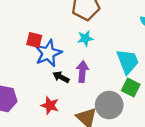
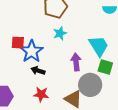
purple arrow: (82, 71) -> (76, 62), moved
black arrow: (61, 77) -> (38, 71), moved

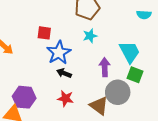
red square: (18, 43) -> (44, 33), moved

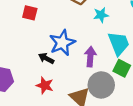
cyan star: (90, 36) -> (101, 15), moved
blue star: (59, 53) -> (62, 43), moved

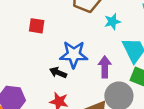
blue star: (62, 43) -> (74, 55), turned 30

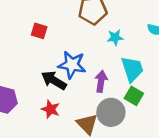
black arrow: (58, 73) -> (54, 80), size x1.5

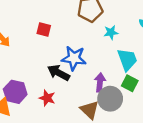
purple arrow: (101, 81) -> (100, 82), moved
red star: (51, 109) -> (47, 98), moved

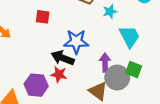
green square: (130, 83) -> (134, 69), moved
purple hexagon: (15, 92) -> (36, 85), moved
red star: (47, 98) -> (59, 74), moved

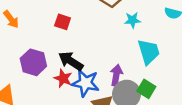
red square: (43, 17) -> (63, 22), moved
blue star: (76, 42) -> (86, 83), moved
purple hexagon: (36, 85) -> (33, 62), moved

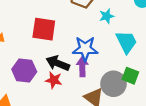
red square: (63, 22) -> (44, 29), size x1.6
purple arrow: (116, 75) -> (82, 67), moved
blue star: (86, 83) -> (85, 49), moved

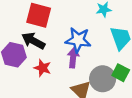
black arrow: (58, 63) -> (33, 41), moved

